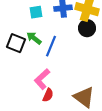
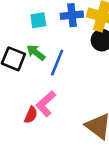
red semicircle: (48, 95) -> (31, 115), moved

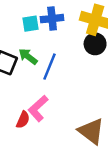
blue cross: (72, 15) -> (52, 19), moved

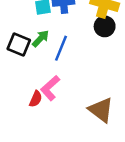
green arrow: (28, 57) -> (41, 38), turned 96

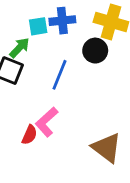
black circle: (105, 26) -> (95, 51), moved
green arrow: (41, 38) -> (20, 48), moved

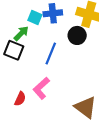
cyan square: (38, 26) -> (35, 18), turned 32
red semicircle: (30, 135) -> (20, 99), moved

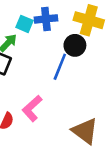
blue line: (51, 53) -> (60, 67), moved

